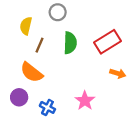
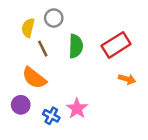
gray circle: (58, 12) -> (54, 18), moved
brown line: (39, 45) -> (43, 49), turned -49
pink star: (85, 101) -> (77, 108), moved

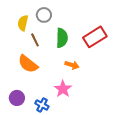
orange arrow: (127, 79) -> (72, 65), moved
purple circle: (21, 105) -> (17, 98), moved
blue cross: (51, 116) -> (42, 105), moved

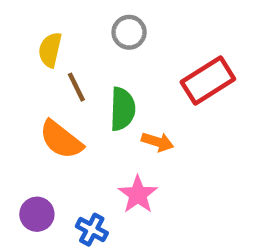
gray circle: (44, 15) -> (129, 32), moved
green semicircle: (62, 38) -> (122, 109), moved

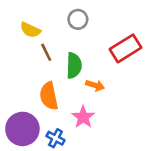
yellow semicircle: (50, 50) -> (30, 30), turned -78
orange semicircle: (61, 140) -> (49, 96), moved, turned 40
purple circle: (37, 214) -> (22, 129), size x1.6

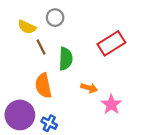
gray circle: (78, 19) -> (55, 18), moved
orange arrow: (95, 85) -> (89, 88), moved
pink star: (83, 117) -> (111, 104), moved

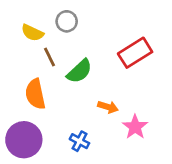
green semicircle: (66, 59) -> (79, 71), turned 45
orange semicircle: (43, 86) -> (35, 94), moved
blue cross: (49, 123) -> (79, 141), moved

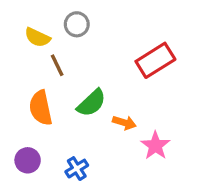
green semicircle: (79, 71) -> (91, 103), moved
purple circle: (24, 140) -> (28, 160), size x0.6
blue cross: (79, 141) -> (77, 169), moved, turned 30

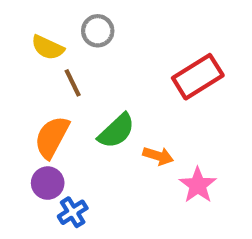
orange semicircle: (41, 108) -> (52, 137), turned 40
purple circle: (28, 160) -> (48, 183), moved
blue cross: (77, 169) -> (73, 212), moved

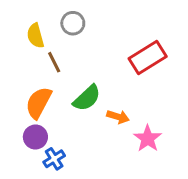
yellow semicircle: (48, 48) -> (35, 36), turned 50

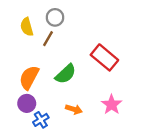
red rectangle: (148, 58) -> (104, 57), moved, turned 72
brown line: (54, 62) -> (48, 39), moved, turned 56
orange arrow: (118, 117) -> (74, 109), moved

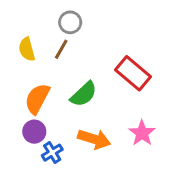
yellow semicircle: (27, 27) -> (27, 49), moved
orange arrow: (74, 109) -> (94, 139), size x1.5

